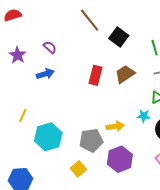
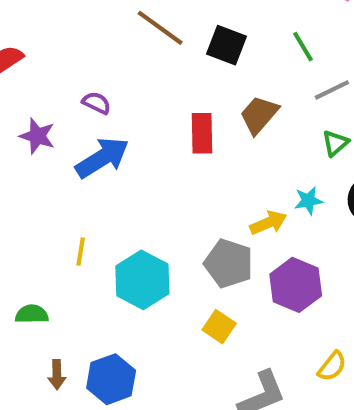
blue arrow: (45, 74) -> (102, 158), size x1.5
cyan star: (144, 116) -> (308, 201), moved
gray pentagon: (91, 140) -> (229, 263), turned -30

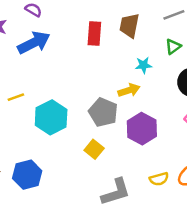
brown trapezoid: (259, 115) -> (129, 26), turned -35
cyan star: (308, 201) -> (144, 65), moved
yellow line: (81, 252) -> (16, 97), turned 56
yellow semicircle: (332, 366) -> (159, 179), turned 30

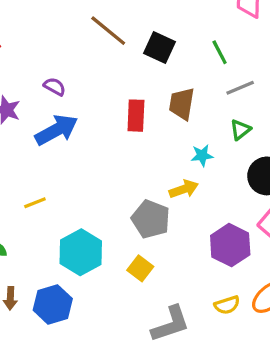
cyan hexagon: (51, 117) -> (81, 252), moved
purple hexagon: (142, 129) -> (230, 245), moved

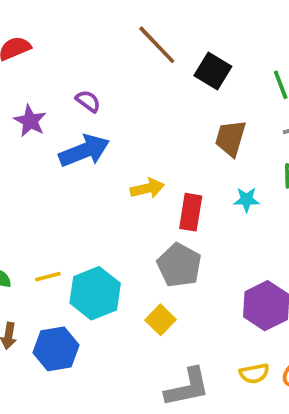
red rectangle: (136, 116) -> (191, 212), moved
yellow arrow: (184, 189) -> (147, 188), moved
yellow line: (35, 203) -> (48, 277), moved

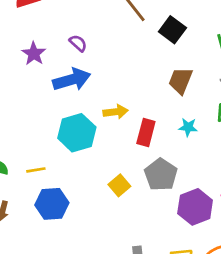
gray pentagon: (179, 265) -> (161, 175), moved
cyan hexagon: (95, 293) -> (77, 133), moved
yellow square: (161, 320) -> (119, 185), moved
blue hexagon: (56, 349) -> (52, 204), moved

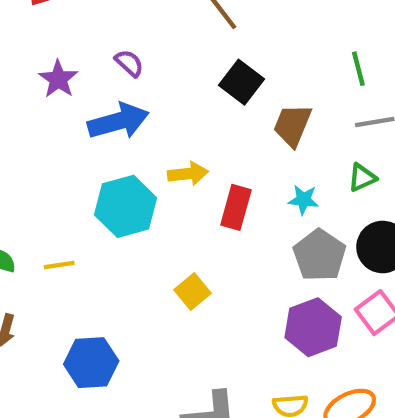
black square: (172, 30) -> (241, 82), moved
gray pentagon: (161, 175) -> (319, 255), moved
blue hexagon: (52, 204) -> (91, 363), moved

